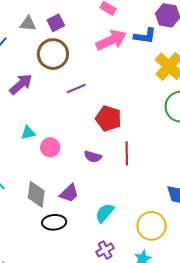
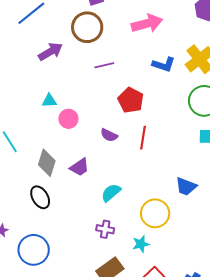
blue L-shape: (145, 36) -> (164, 64), moved
black ellipse: (54, 222) -> (40, 197), moved, turned 55
purple cross: (105, 250) -> (105, 229), turned 30

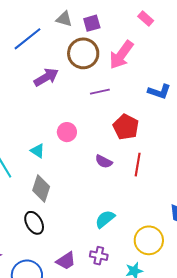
pink arrow: (147, 23) -> (121, 55), moved, turned 140
cyan triangle: (49, 101) -> (38, 151), moved, turned 35
pink circle: (68, 119) -> (67, 132), moved
purple trapezoid: (79, 167) -> (66, 261), moved

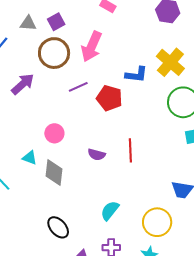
red pentagon: (126, 127) -> (109, 98), moved
gray diamond: (41, 188) -> (54, 173), moved
black ellipse: (34, 223) -> (58, 227), moved

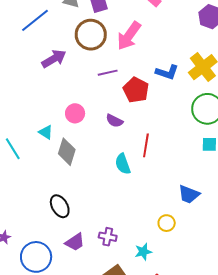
purple semicircle: (97, 155) -> (114, 121), moved
cyan semicircle: (110, 211) -> (123, 164), moved, turned -70
yellow circle: (157, 222) -> (167, 223), moved, size x0.6

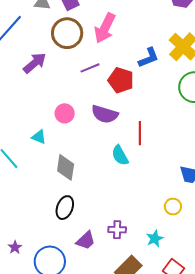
blue L-shape: (167, 72) -> (149, 58), turned -30
purple semicircle: (114, 121) -> (105, 114), size x1.5
gray diamond: (67, 152) -> (66, 167), moved
black ellipse: (60, 206) -> (65, 208), turned 60

